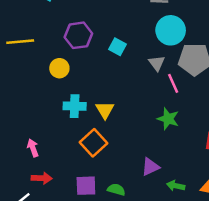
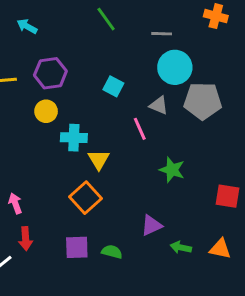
purple hexagon: (78, 35) -> (50, 73), moved
gray triangle: (157, 63) -> (159, 105), turned -30
pink line: (173, 83) -> (140, 129), moved
cyan cross: (75, 106) -> (74, 138), moved
red arrow: (42, 178) -> (26, 239), turned 84

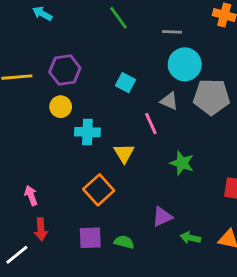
cyan arrow: (27, 26) -> (42, 14), moved
yellow triangle: (99, 160) -> (124, 153), moved

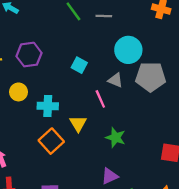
gray line: (172, 32) -> (104, 16), moved
yellow circle: (61, 107) -> (18, 92), moved
green star: (182, 163) -> (115, 138), moved
orange square: (99, 190) -> (51, 141), moved

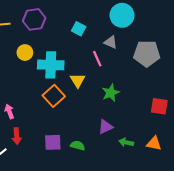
gray pentagon: (151, 77) -> (147, 54), moved
cyan cross: (48, 106) -> (51, 65), size x1.4
green star: (115, 138) -> (111, 93), turned 30

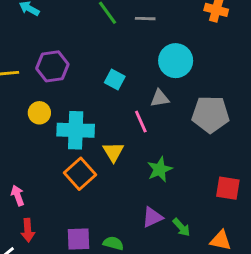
gray triangle: (111, 42) -> (160, 98), turned -32
green arrow: (126, 142) -> (181, 227), moved, turned -144

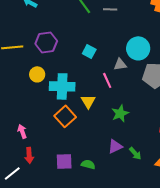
cyan circle: (176, 61) -> (138, 48), moved

